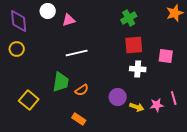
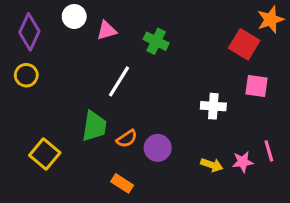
green cross: (129, 18) -> (156, 41), moved, turned -35
purple diamond: (19, 21) -> (29, 32), turned 30
red square: (134, 45) -> (244, 44), moved, turned 36
white line: (77, 53) -> (119, 81), turned -45
purple circle: (118, 97) -> (158, 148), moved

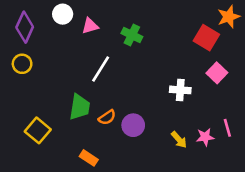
pink square: (257, 86) -> (217, 73), turned 36
yellow arrow: (212, 165) -> (179, 140), turned 30
orange rectangle: (122, 183) -> (89, 158), moved

